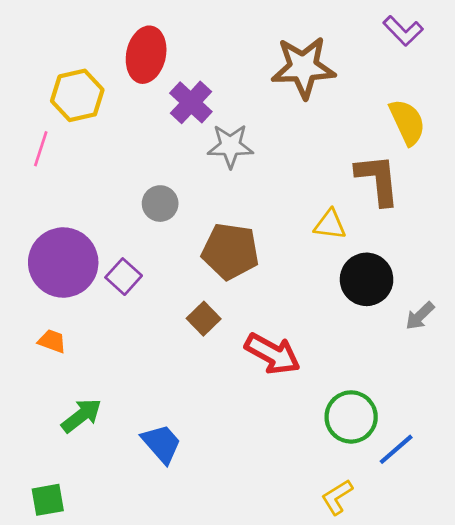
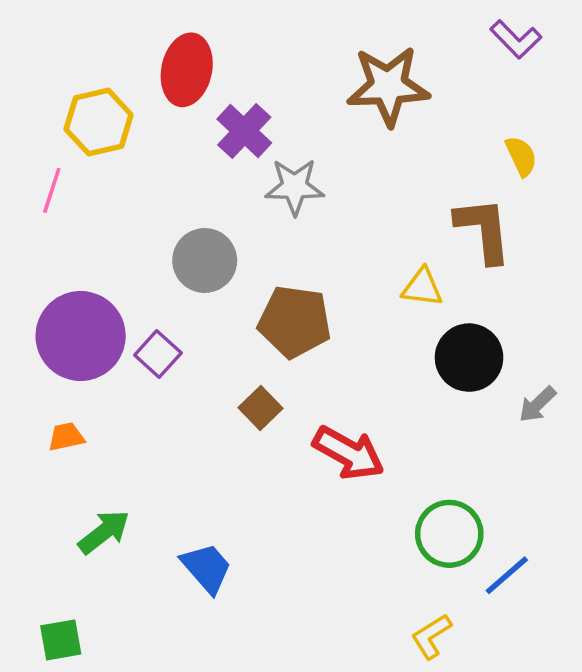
yellow semicircle: (407, 122) -> (521, 156), size x0.7
gray circle: (160, 204) -> (205, 260), size x1.4
orange trapezoid: (52, 341) -> (66, 437), turned -32

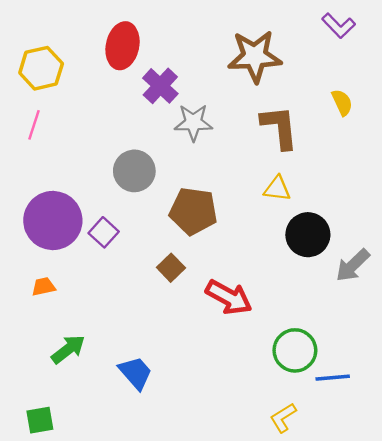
yellow hexagon: (99, 122) -> (41, 68), moved
brown L-shape: (483, 230) -> (280, 127), moved
gray arrow: (537, 404) -> (353, 265), size x1.4
blue line: (507, 575) -> (333, 378), turned 36

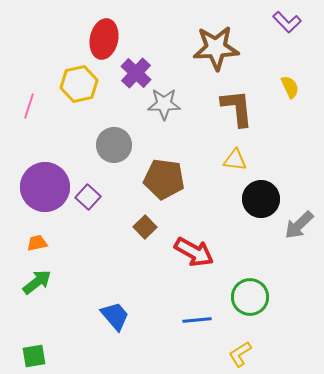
yellow hexagon: (41, 68) -> (79, 84), moved
green arrow: (68, 349) -> (37, 282), moved
blue line: (333, 378) -> (197, 320), moved

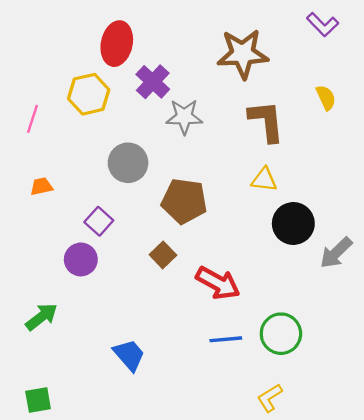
purple circle: (45, 187) -> (81, 259), moved, size x0.6
orange trapezoid: (37, 243) -> (41, 186), moved
blue line: (197, 320) -> (226, 339), moved

